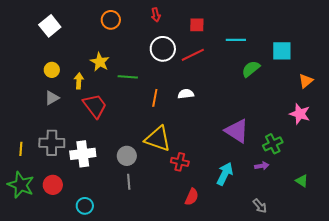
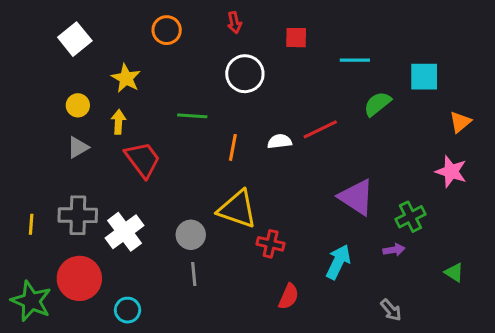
red line: (193, 55) -> (320, 129), moved
yellow star: (100, 62) -> (126, 78), moved
white cross: (83, 154) -> (125, 232), turned -30
green star: (21, 185) -> (31, 301), moved
red circle: (53, 185) -> (79, 278), size x1.5

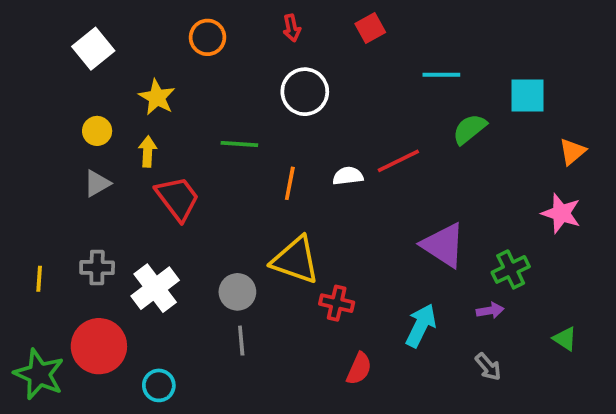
red square: (296, 38) -> (370, 28), moved, turned -30
gray cross: (78, 215) -> (97, 268), size x0.7
gray arrow: (391, 310) -> (488, 367), moved

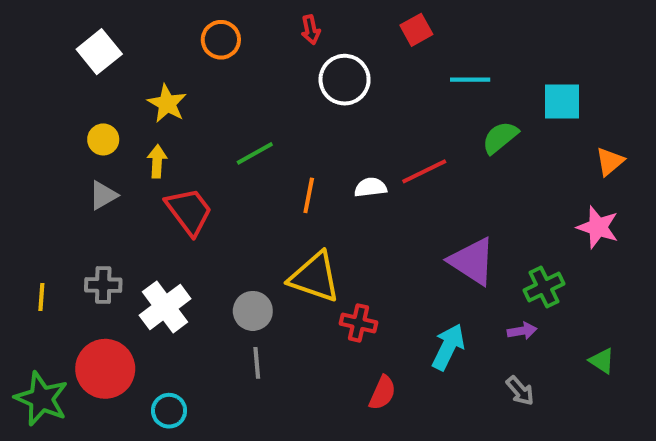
red square: (370, 28) -> (416, 30), moved
white circle: (305, 92) -> (345, 80), moved
green line: (239, 144) -> (255, 153), turned -33

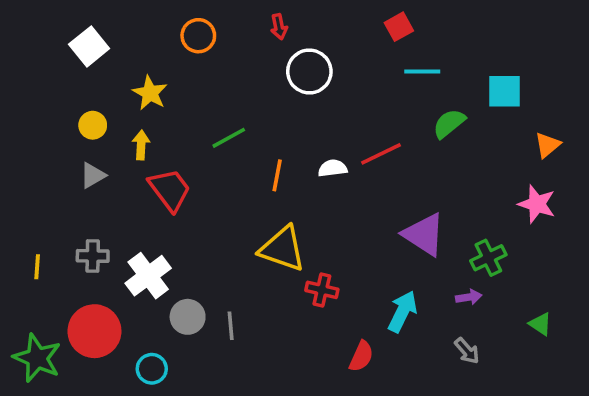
red square: (416, 30) -> (399, 27), moved
gray circle: (253, 311) -> (188, 317), moved
red semicircle: (382, 393) -> (361, 356), moved

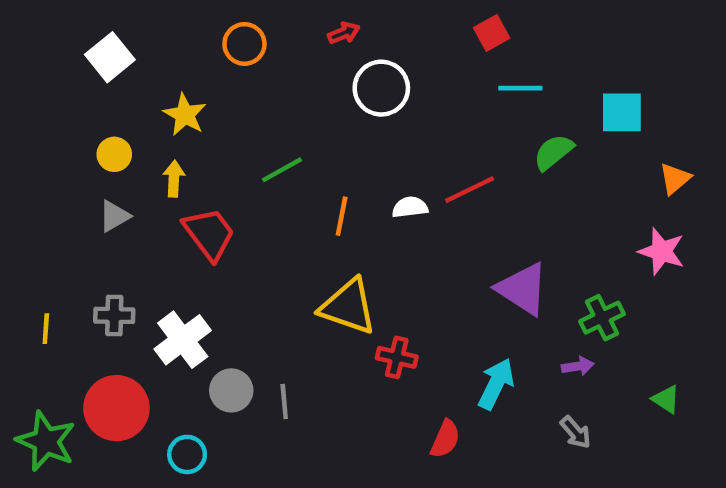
red arrow: (279, 27) -> (344, 33), turned -100

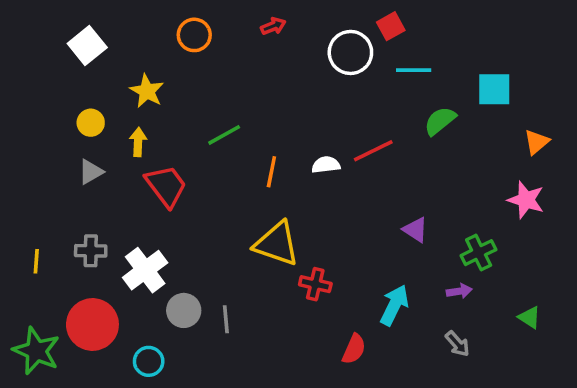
white circle: (381, 88) -> (350, 52), moved
purple triangle: (523, 289) -> (415, 230), size x0.6

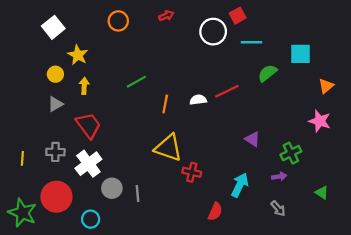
yellow star: (147, 91) -> (78, 55), moved
red trapezoid: (166, 186) -> (88, 125), moved

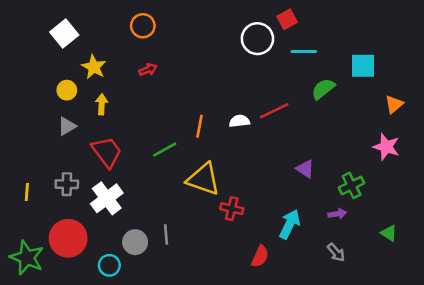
red arrow: (166, 16) -> (148, 70), moved
green line: (136, 82) -> (165, 149), moved
gray circle: (112, 188) -> (135, 242), moved

